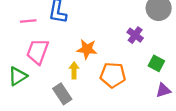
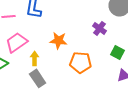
pink trapezoid: (38, 52) -> (17, 42), turned 35
yellow arrow: (74, 70) -> (35, 58), moved

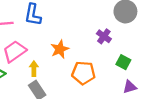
orange star: (59, 40) -> (60, 49), turned -30

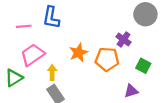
orange pentagon: (83, 73) -> (107, 59), moved
purple triangle: (130, 87) -> (131, 91), moved

